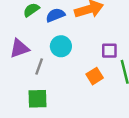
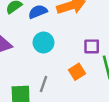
gray line: (39, 67) -> (43, 84), moved

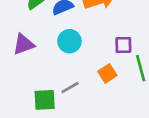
gray line: (43, 84) -> (70, 88), turned 42

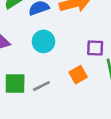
green square: (45, 100) -> (15, 83), moved

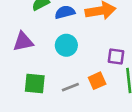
gray line: (41, 86) -> (70, 87), moved

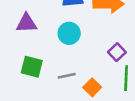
purple square: (116, 56) -> (117, 52), turned 30
orange square: (97, 81) -> (92, 87), moved, turned -30

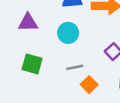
gray line: (67, 76) -> (75, 67), moved

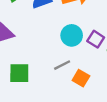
cyan circle: (68, 33) -> (72, 35), moved

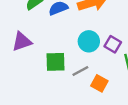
green square: (19, 73) -> (56, 62), moved

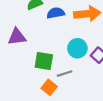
orange square: (99, 83) -> (49, 87), moved

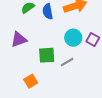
blue semicircle: (56, 13) -> (48, 11), turned -77
orange square: (49, 87) -> (31, 81), moved, turned 32

